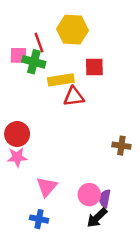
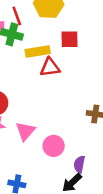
pink triangle: (47, 187) -> (25, 131), moved
pink circle: (89, 195) -> (54, 146), moved

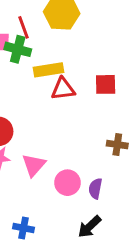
red square: (70, 39) -> (106, 84), moved
purple semicircle: (79, 164) -> (95, 189), moved

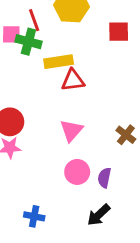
red square: (106, 84) -> (119, 32), moved
brown cross: (117, 145) -> (126, 135), turned 30
pink triangle: (34, 165) -> (71, 130), moved

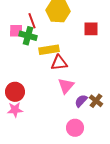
pink triangle: (71, 130) -> (66, 86), moved
pink circle: (77, 172) -> (75, 128), moved
purple semicircle: (104, 178) -> (81, 101), moved, turned 32

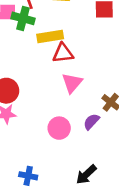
purple semicircle: (81, 101) -> (91, 122), moved
pink circle: (75, 128) -> (59, 128), moved

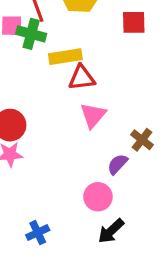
pink circle: (59, 128) -> (98, 197), moved
blue cross: (28, 176) -> (38, 233), turned -36

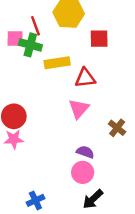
red square: (134, 22) -> (99, 39), moved
red triangle: (82, 78) -> (85, 78), moved
purple semicircle: (118, 164) -> (85, 152), moved, turned 66

